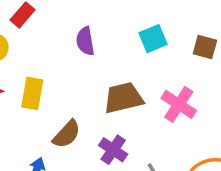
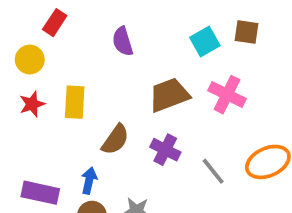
cyan square: (153, 39) -> (205, 41), moved

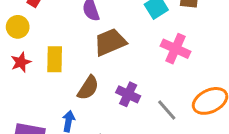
brown trapezoid: (169, 95) -> (110, 42), moved

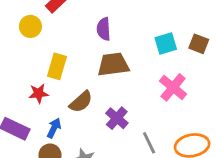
red star: (21, 62) -> (39, 93), moved

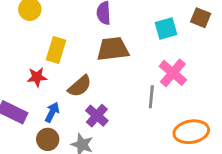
brown square: (199, 44) -> (201, 18), moved
purple cross: (117, 118) -> (97, 116), moved
gray line: (149, 143) -> (151, 97), moved, turned 30

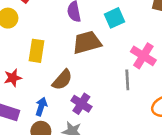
cyan square: (166, 28) -> (115, 18), moved
red star: (37, 77) -> (13, 78), moved

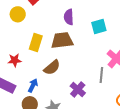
brown trapezoid: (87, 42) -> (62, 40), moved
purple cross: (81, 104) -> (78, 89), moved

